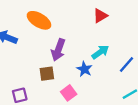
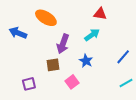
red triangle: (100, 16) -> (100, 14), turned 40
cyan arrow: (100, 52) -> (92, 35), moved

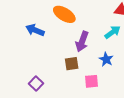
pink square: (72, 82) -> (92, 81), turned 32
purple square: (29, 84) -> (36, 83), moved, turned -32

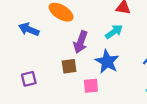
blue star: (106, 59) -> (107, 62), size x1.5
purple square: (36, 83) -> (29, 79), moved, turned 32

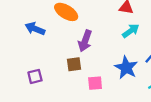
cyan arrow: (114, 32) -> (131, 31), moved
blue star: (107, 62) -> (126, 68), moved

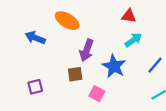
blue star: (126, 68) -> (114, 66), moved
pink square: (95, 83) -> (97, 94), turned 32

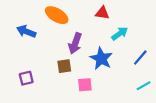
red triangle: (129, 16) -> (102, 13), moved
pink square: (97, 94) -> (85, 85), turned -32

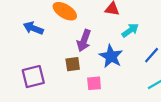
purple square: (26, 78) -> (33, 77), size x1.5

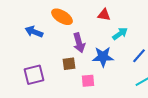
purple arrow: (84, 41) -> (79, 43), turned -36
blue star: (111, 56) -> (103, 57), turned -30

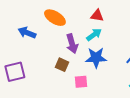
cyan arrow: (120, 34) -> (94, 35), moved
brown square: (69, 64) -> (62, 65), turned 32
purple square: (34, 75) -> (15, 72), moved

